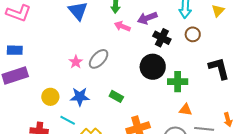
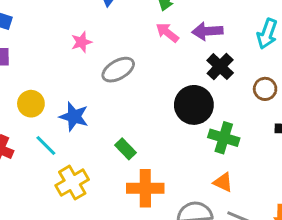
brown circle: (193, 34) -> (265, 89), moved
pink star: (76, 62) -> (81, 42), moved
green rectangle: (116, 96) -> (125, 149), moved

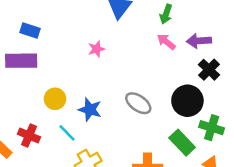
gray ellipse: (118, 70) -> (138, 103), moved, turned 65
green rectangle: (125, 149) -> (182, 143), moved, size x1.5

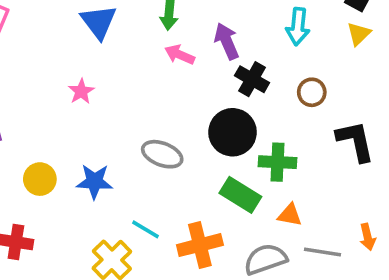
purple arrow: (199, 41) -> (227, 41), turned 85
cyan line: (67, 133) -> (145, 229), moved

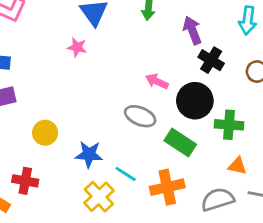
pink arrow: (180, 55) -> (157, 81), moved
pink star: (81, 91) -> (77, 47), moved, turned -30
blue star: (94, 182) -> (89, 154), moved
green rectangle: (240, 195) -> (180, 143), moved

